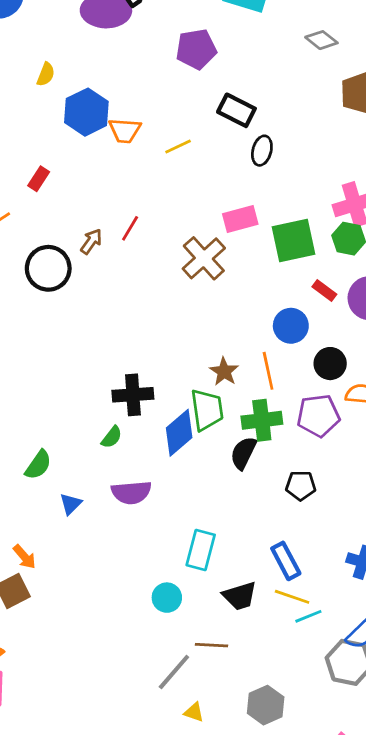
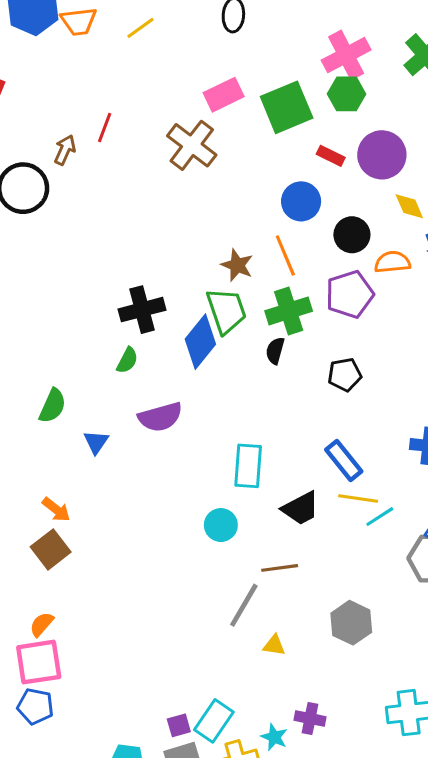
black semicircle: (243, 453) -> (275, 351), size x0.7

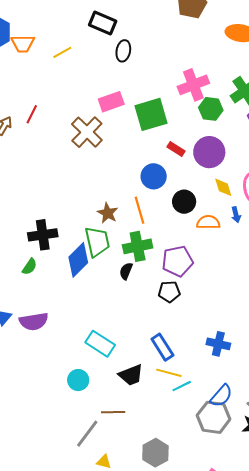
green hexagon: (347, 94) -> (211, 109), moved
purple pentagon: (350, 294) -> (177, 261), moved
purple semicircle: (160, 417) -> (34, 321), moved
cyan rectangle: (248, 466) -> (100, 344), turned -68

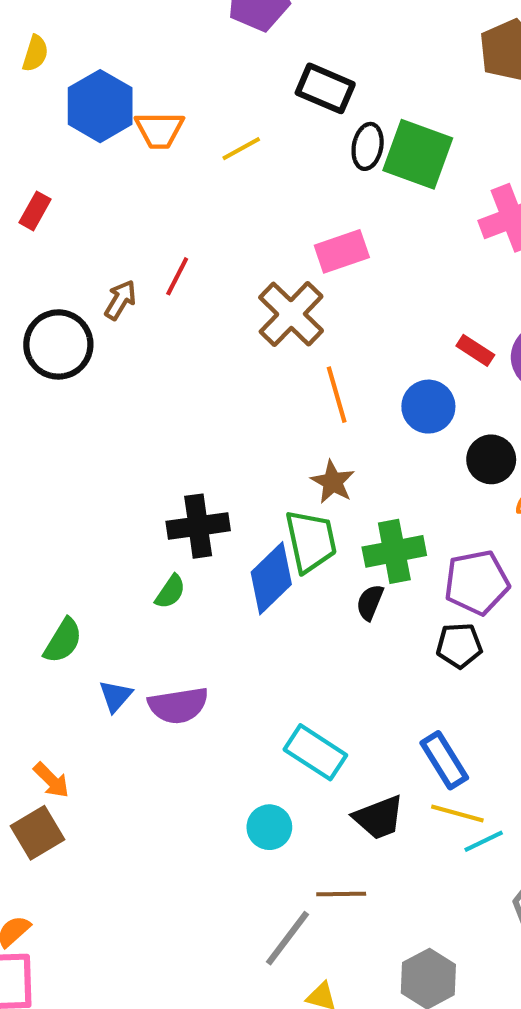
green square: (151, 114) -> (418, 154), moved, turned 36
orange line: (139, 210) -> (337, 395), moved

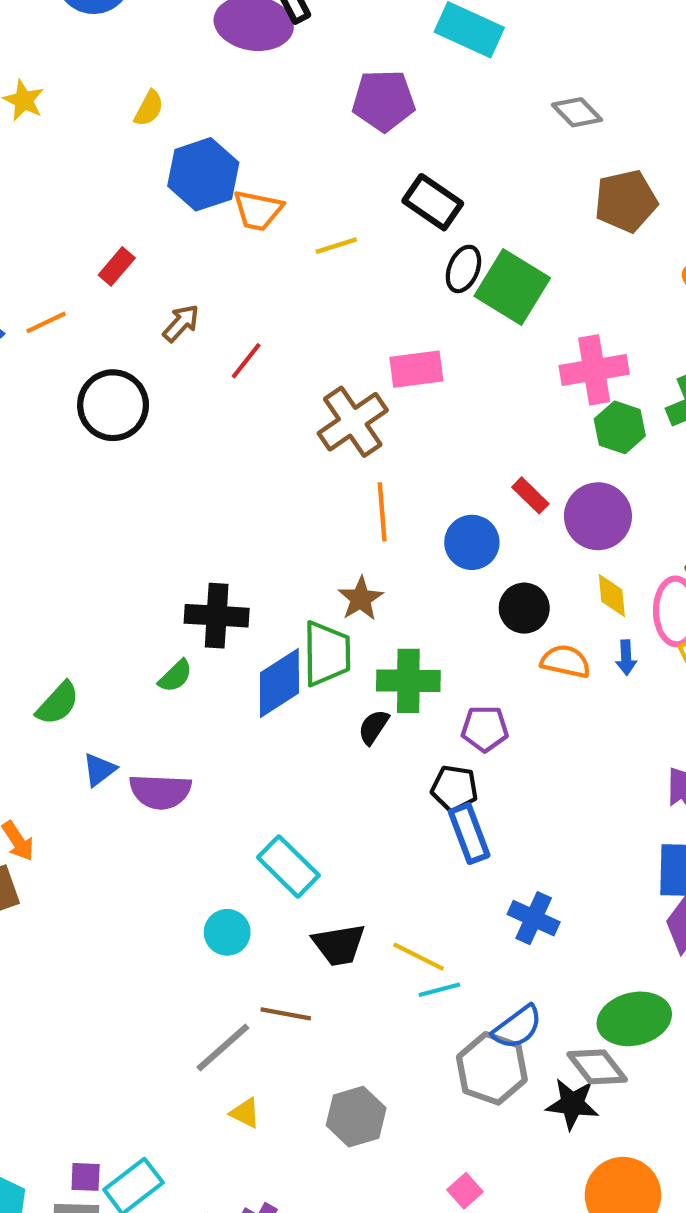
brown arrow: (120, 300) -> (181, 323), moved
purple pentagon: (477, 582) -> (485, 729), size x0.7
blue rectangle: (444, 760) -> (469, 833), moved

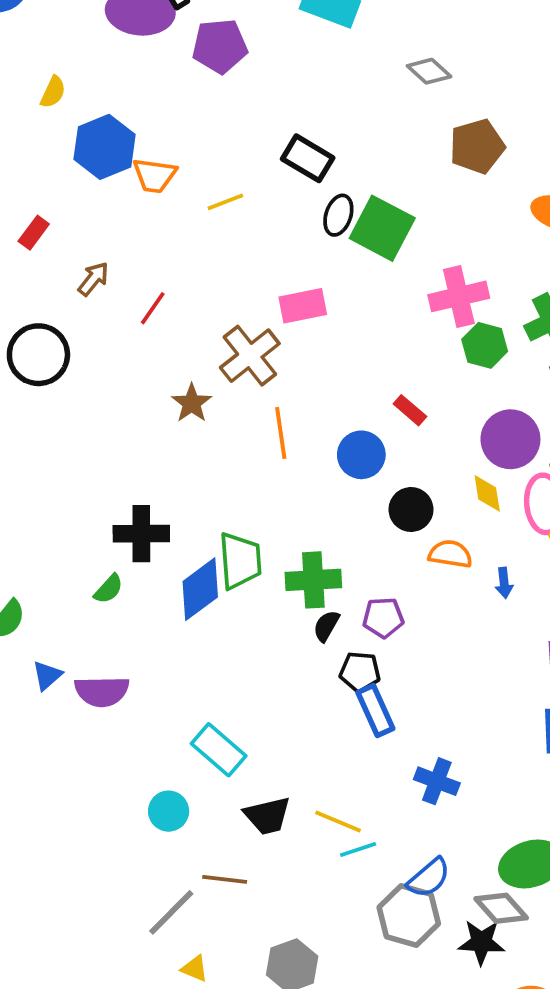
purple pentagon: (384, 101) -> (220, 46), moved
purple circle: (598, 516) -> (510, 439), moved
brown star: (361, 599) -> (192, 403), moved
blue arrow: (626, 658) -> (504, 583), moved
black semicircle: (374, 727) -> (326, 626), moved

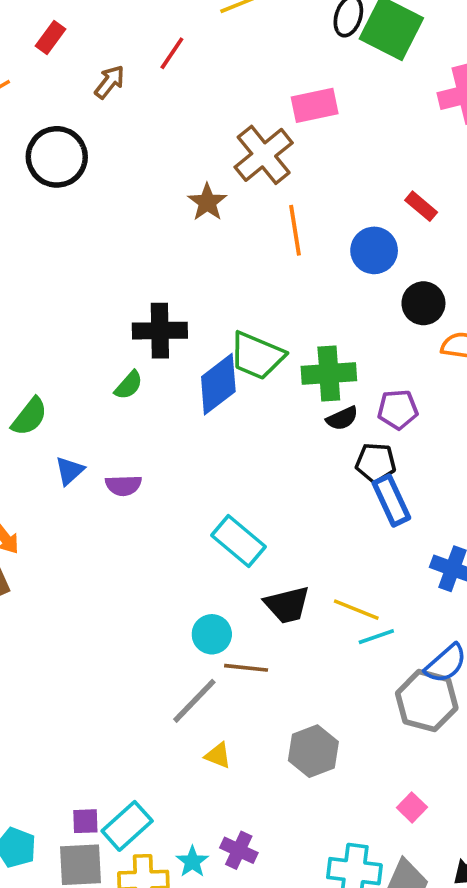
red line: (153, 308) -> (172, 53), moved
green trapezoid: (240, 561) -> (257, 356), turned 118
black semicircle: (326, 626) -> (342, 418), turned -144
purple semicircle: (102, 691) -> (123, 485), size x0.7
cyan circle: (169, 811) -> (212, 634), moved

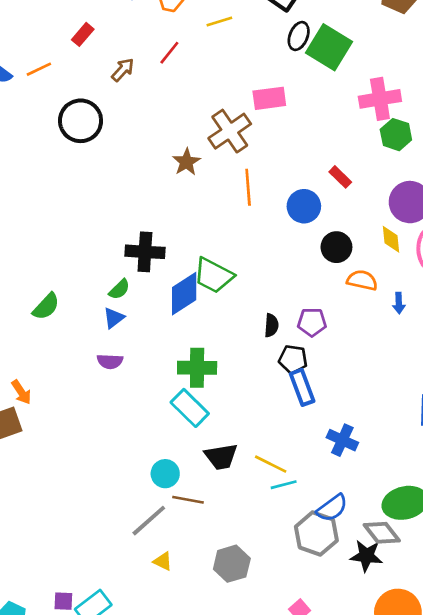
green cross: (329, 374) -> (197, 368), moved
black semicircle: (342, 418) -> (271, 325), turned -65
blue triangle: (70, 471) -> (114, 318), moved

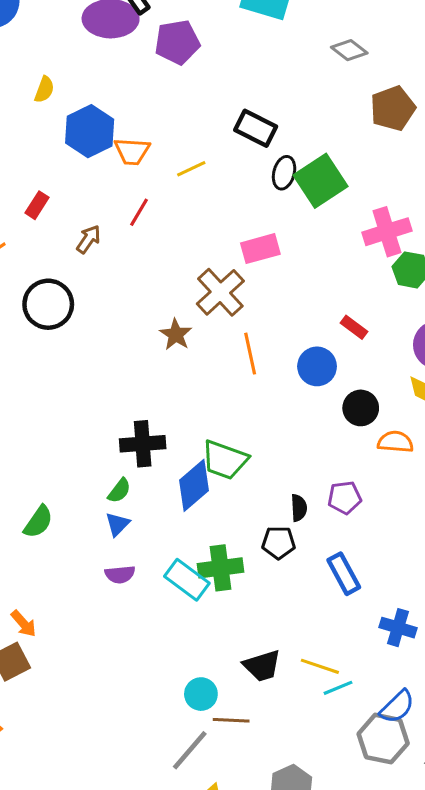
green square: (329, 47) -> (320, 181), turned 33
black pentagon: (293, 359) -> (279, 543), moved
cyan rectangle: (190, 408) -> (187, 580), moved

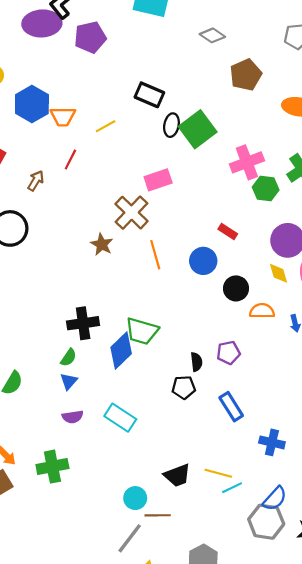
green cross: (221, 568) -> (52, 467), moved

